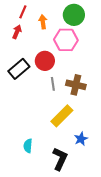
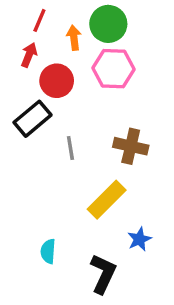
green circle: (74, 15) -> (108, 24), moved
red circle: (45, 61) -> (57, 81), moved
gray line: (53, 84) -> (70, 148), moved

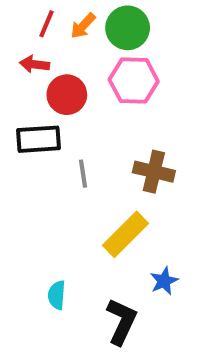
orange arrow: (74, 38) -> (83, 26), moved, turned -130
red arrow: (29, 55) -> (34, 64), turned -105
black rectangle: (33, 119) -> (38, 139), turned 36

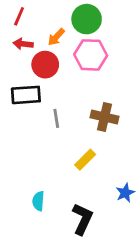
red line: (47, 24) -> (19, 16), moved
orange arrow: (83, 26) -> (56, 37), moved
yellow rectangle: (126, 234) -> (85, 160), size x0.7
blue star: (164, 281) -> (125, 193), moved

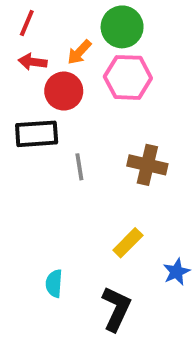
yellow rectangle: (85, 160) -> (128, 243), moved

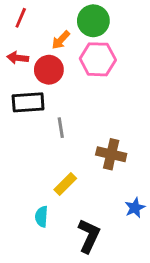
red arrow: (33, 62) -> (18, 58), moved
brown cross: (147, 165) -> (111, 154), moved
yellow rectangle: (128, 243) -> (65, 184), moved

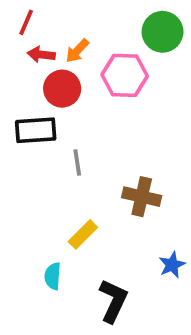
green circle: (93, 21) -> (163, 32), moved
red arrow: (18, 58) -> (41, 55), moved

